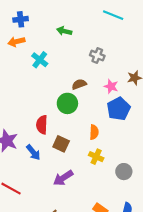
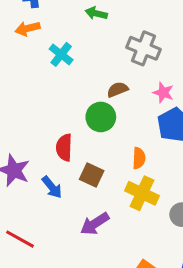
gray cross: (97, 56) -> (143, 48), size x1.5
yellow cross: (96, 157) -> (142, 193), size x1.5

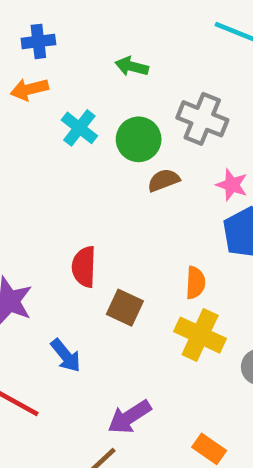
green circle: (101, 117) -> (139, 139), moved
blue arrow: (52, 187) -> (66, 356), moved
purple arrow: (95, 224) -> (129, 417), moved

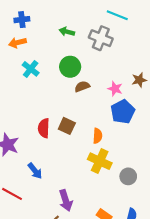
gray cross: (202, 119) -> (101, 38), moved
cyan cross: (79, 128) -> (31, 69), moved
brown square: (125, 308) -> (67, 126), moved
purple arrow: (129, 417) -> (66, 201), turned -75

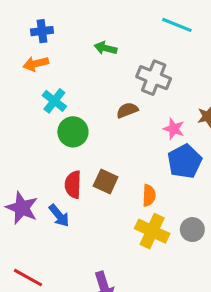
gray cross: (101, 38) -> (154, 78), moved
green circle: (70, 67) -> (73, 132), moved
brown semicircle: (82, 86) -> (127, 110), moved
blue arrow: (35, 171) -> (59, 216), moved
gray circle: (128, 176) -> (192, 230), moved

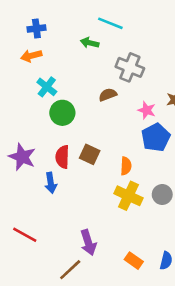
cyan line: (177, 25) -> (110, 23), moved
purple star: (22, 208) -> (22, 157), moved
blue arrow: (59, 216) -> (51, 183), turned 30

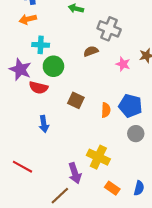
cyan cross: (47, 87) -> (41, 45), turned -35
blue pentagon: (156, 137) -> (130, 106), moved, turned -30
purple star: (22, 157) -> (20, 69), moved
red semicircle: (62, 157) -> (38, 88), moved, turned -78
yellow cross: (128, 196) -> (98, 157), moved

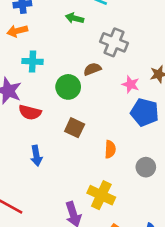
green circle: (53, 66) -> (68, 87), moved
blue pentagon: (130, 106) -> (145, 112), moved
orange semicircle: (106, 110) -> (110, 149), moved

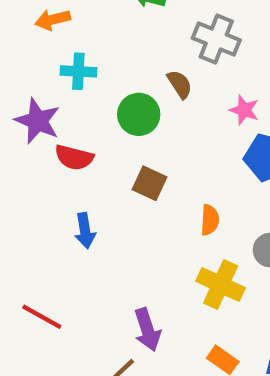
brown semicircle: (92, 69) -> (180, 84), turned 78
yellow cross: (101, 195) -> (221, 284), moved

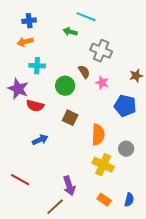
pink star: (244, 110) -> (102, 83), moved
orange semicircle: (210, 220) -> (98, 135), size x1.5
blue arrow: (85, 231) -> (40, 140), turned -105

